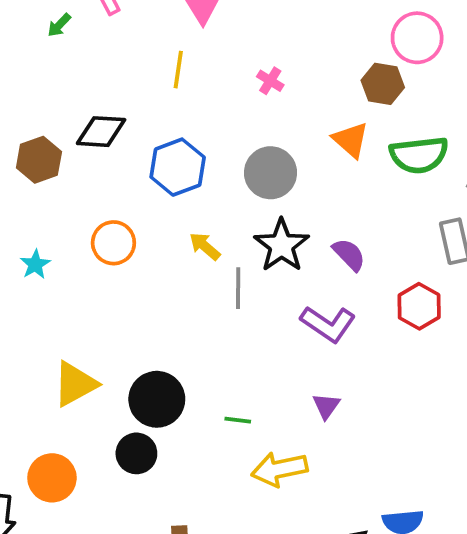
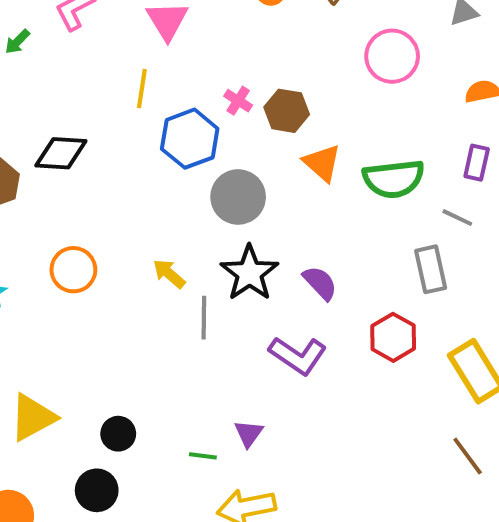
brown hexagon: (383, 84) -> (287, 111), moved
blue hexagon: (178, 167) -> (190, 139), moved
black circle: (157, 399) -> (118, 434), size x0.6
purple triangle: (326, 406) -> (249, 433), moved

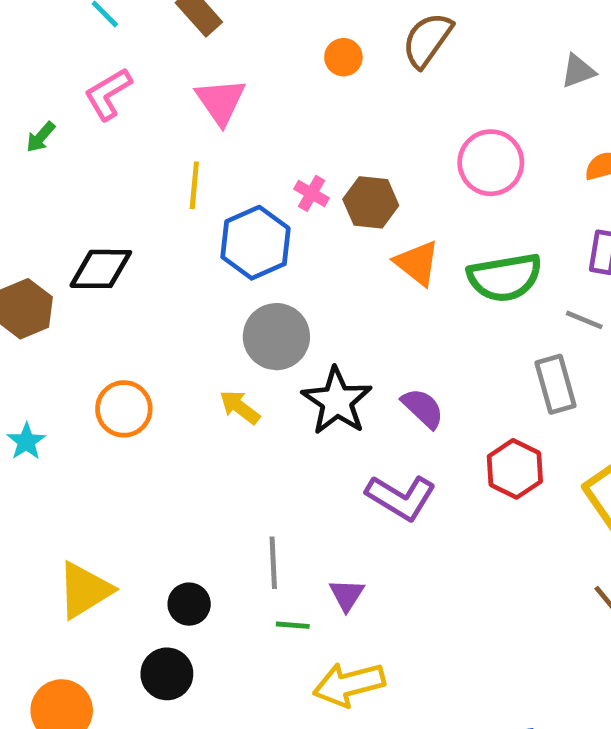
pink circle: (392, 56) -> (491, 163), moved
gray circle: (238, 197) -> (276, 337), moved
gray line: (204, 318) -> (273, 563), moved

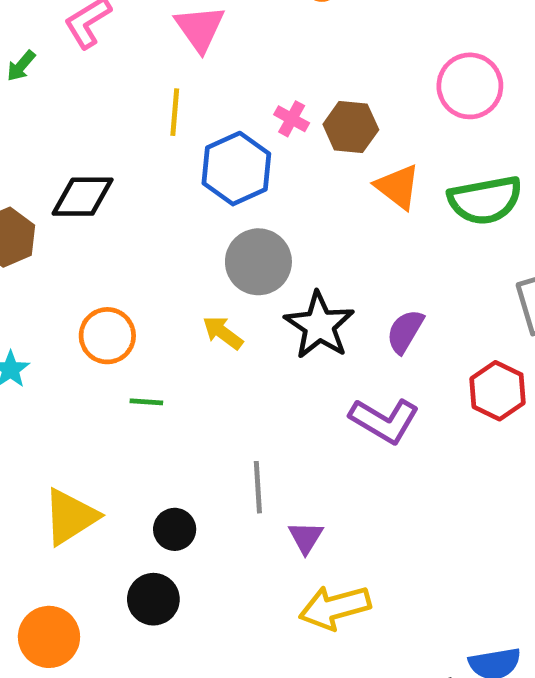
purple semicircle: (423, 408) -> (405, 331), turned -102
purple triangle: (347, 595) -> (306, 537), moved
green line: (293, 625) -> (146, 402), moved

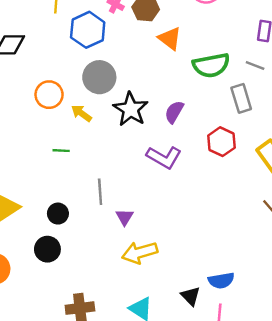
green semicircle: (485, 200) -> (211, 65), moved
orange circle: (107, 336) -> (49, 95), moved
green line: (146, 402) -> (61, 151), moved

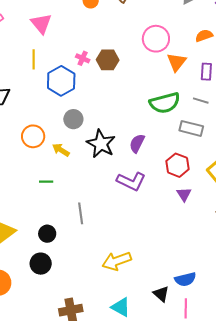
orange triangle: (170, 38) -> (177, 62), moved, turned 35
gray circle: (99, 77) -> (73, 119), size x0.7
gray rectangle: (241, 98) -> (191, 128), turned -55
purple triangle: (125, 217) -> (184, 194), moved

